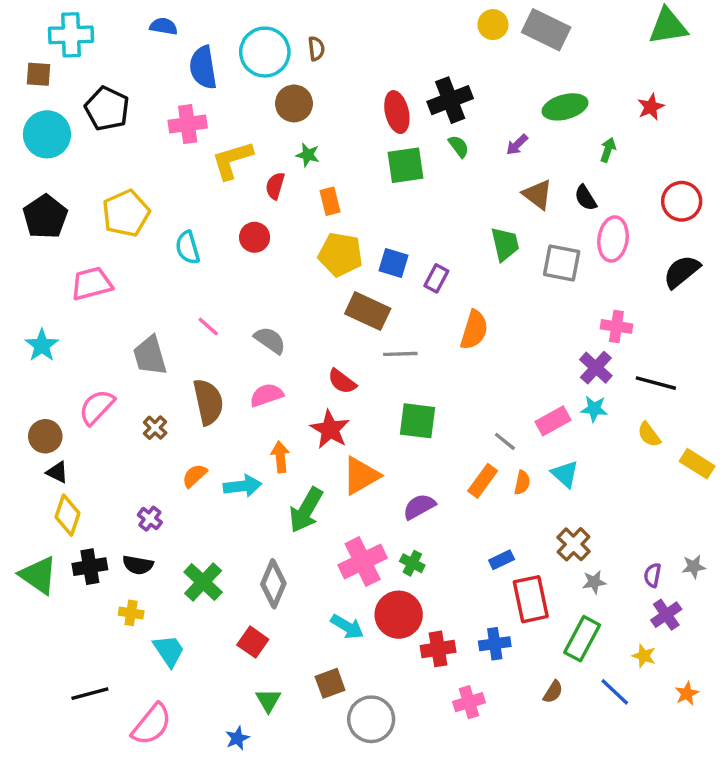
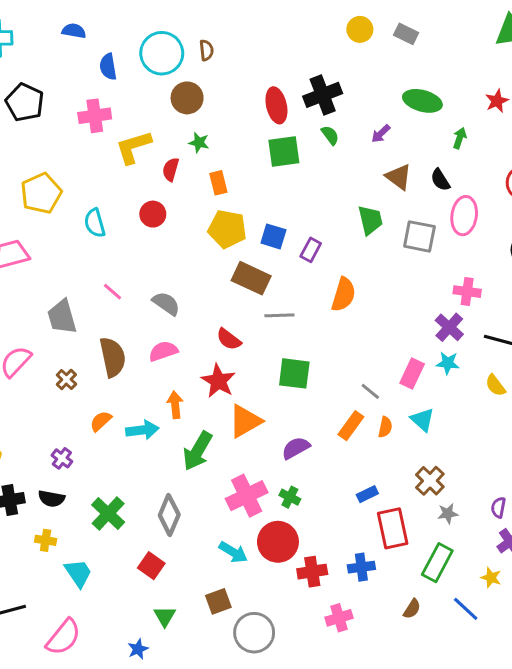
gray rectangle: (546, 30) -> (406, 34), size x0.6
blue semicircle: (203, 67) -> (108, 67), size x0.7
green ellipse: (565, 107) -> (422, 101), turned 30
pink rectangle: (553, 421) -> (412, 373), turned -36

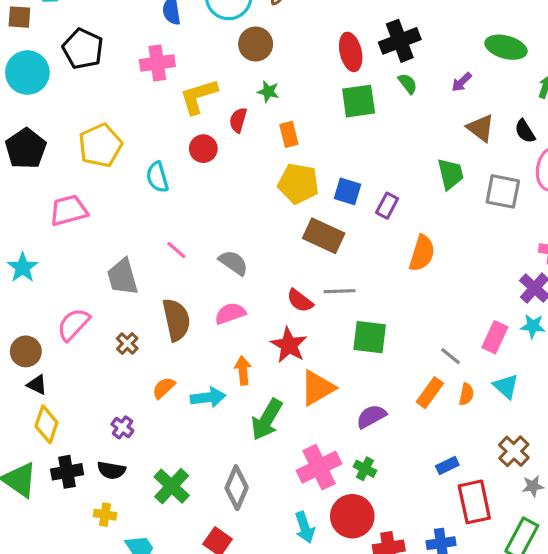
red circle: (153, 214) -> (203, 149), moved
gray line: (279, 315) -> (340, 291), moved
cyan arrow: (233, 552) -> (305, 527), turned 40

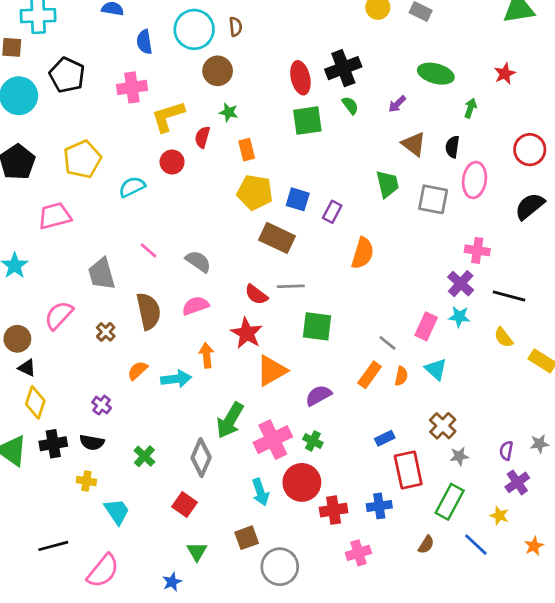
black semicircle: (525, 131) -> (452, 147), turned 40
cyan semicircle: (157, 177) -> (132, 187), turned 80
green arrow: (267, 420) -> (230, 420), moved
green cross: (172, 486) -> (144, 456), size x0.7

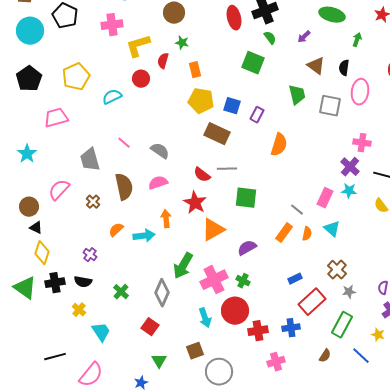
green square: (307, 121) -> (253, 63), moved, turned 30
red rectangle: (408, 470) -> (312, 302), turned 60
yellow cross: (86, 481) -> (79, 310), turned 32

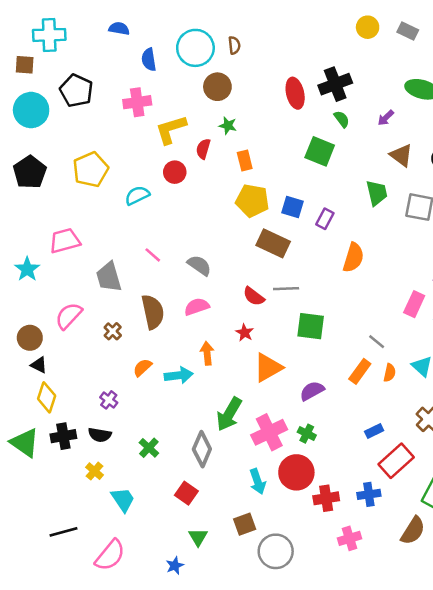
pink trapezoid: (56, 118) -> (65, 241), moved
pink rectangle: (325, 198) -> (414, 304), moved
red star: (195, 203) -> (245, 333), size x0.6
brown semicircle: (325, 356) -> (413, 531), size x1.6

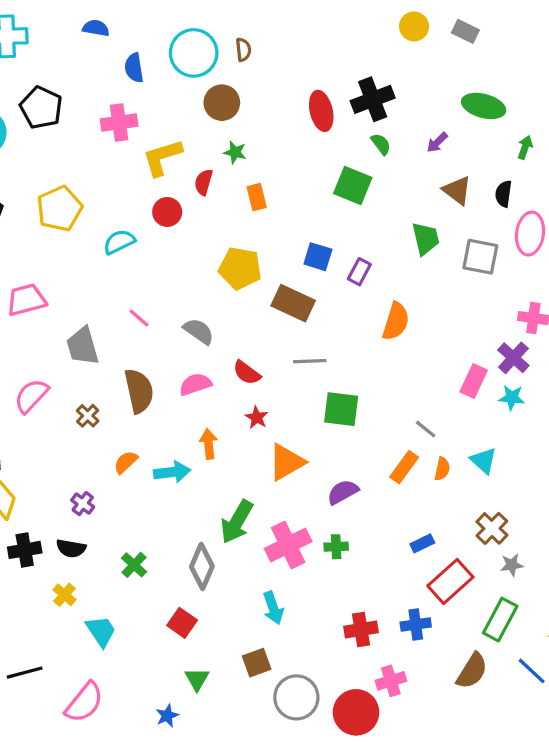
yellow pentagon: (252, 201) -> (240, 268), moved
red semicircle: (254, 296) -> (247, 373), moved
green cross: (307, 434) -> (336, 547), turned -30
red circle: (296, 472) -> (356, 712), moved

